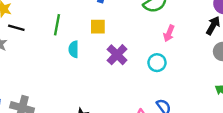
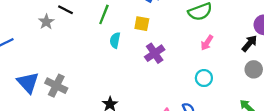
cyan circle: (157, 63) -> (204, 78), moved

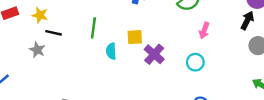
yellow square: (142, 24) -> (135, 37), moved
cyan circle: (204, 78) -> (195, 62), moved

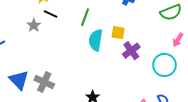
cyan semicircle: (111, 51) -> (96, 40), size x1.5
cyan circle: (195, 62) -> (164, 65), size x1.5

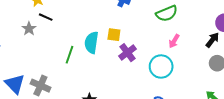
green line: (85, 17) -> (70, 55), moved

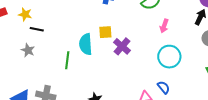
gray star: (29, 29) -> (28, 50), moved
cyan circle: (161, 66) -> (169, 57), moved

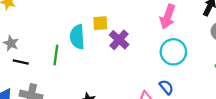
pink arrow: (164, 26) -> (168, 17), size x1.5
black line: (37, 29) -> (21, 62), moved

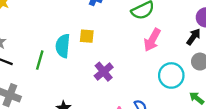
purple cross: (119, 40) -> (104, 72), moved
cyan circle: (173, 52) -> (171, 75), moved

